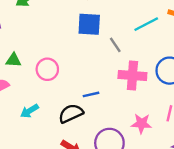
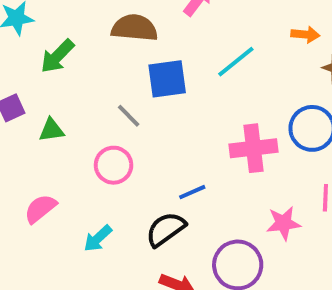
cyan line: (146, 24) -> (236, 62), moved
gray line: (115, 45) -> (129, 116), moved
green triangle: (13, 60) -> (51, 130), moved

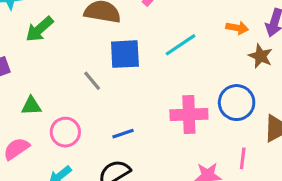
green triangle: (51, 130) -> (31, 106), moved
pink circle: (114, 165) -> (65, 132), moved
blue line: (192, 192) -> (123, 134), moved

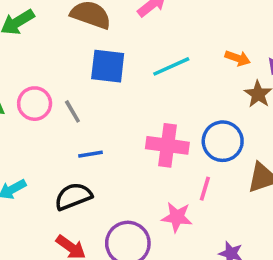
gray line: (92, 81) -> (72, 111), moved
pink circle: (65, 132) -> (35, 104), moved
pink line: (243, 158) -> (205, 189), moved

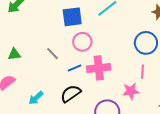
pink circle: (35, 104) -> (82, 42), moved
gray line: (72, 111) -> (53, 54), moved
pink cross: (167, 145) -> (99, 68), moved

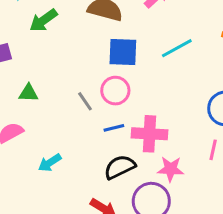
pink circle: (82, 42) -> (115, 91), moved
pink star: (131, 91) -> (171, 169), moved
black semicircle: (71, 94) -> (120, 167), moved

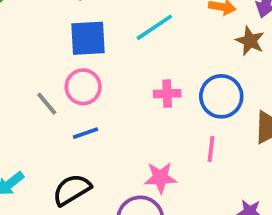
pink cross: (149, 134) -> (167, 94), moved, size x0.6
black semicircle: (120, 167) -> (72, 190), moved

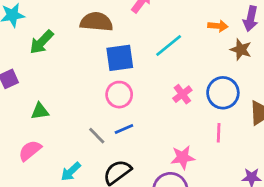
pink cross: (167, 94) -> (182, 94), turned -30
gray line: (47, 104) -> (97, 136), moved

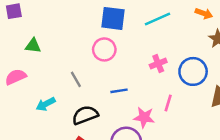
blue line: (124, 129) -> (119, 91), moved
pink line: (219, 133) -> (168, 103), moved

